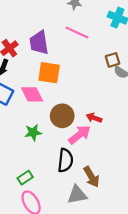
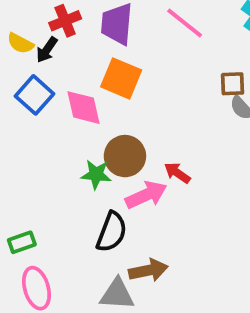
green star: (33, 132) -> (96, 174), moved
brown arrow: (91, 177) -> (148, 270), turned -85
green rectangle: (25, 178) -> (22, 242), moved

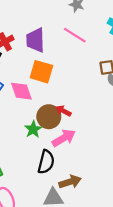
red arrow: (177, 173) -> (63, 111), moved
green star: (96, 174) -> (33, 129), turned -30

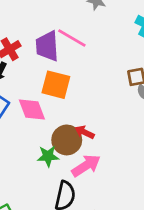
pink line: (75, 35) -> (72, 38), moved
green star: (33, 129) -> (48, 156), turned 30

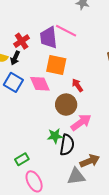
red arrow: (85, 132) -> (77, 85), moved, turned 32
green star: (48, 156) -> (55, 136), moved

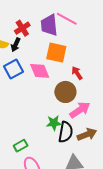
blue square: (13, 82) -> (13, 69), turned 30
brown arrow: (90, 161) -> (87, 134), moved

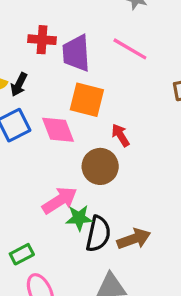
pink line: (67, 19) -> (130, 49), moved
red cross: (22, 28) -> (42, 40), moved, turned 35
pink arrow: (80, 110) -> (60, 200), moved

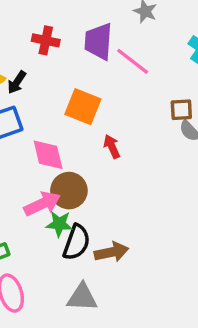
purple trapezoid: (76, 53) -> (98, 41), moved
pink diamond: (58, 130) -> (48, 155), moved
brown circle: (100, 166) -> (69, 191), moved

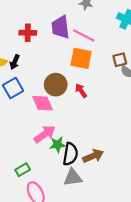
orange square: (83, 107) -> (81, 58), moved
brown circle: (69, 191) -> (56, 85), moved
gray triangle: (82, 297) -> (73, 177), moved

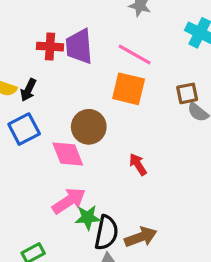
purple trapezoid: (60, 27) -> (79, 46), moved
red arrow: (81, 91) -> (138, 164), moved

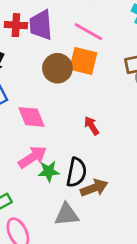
brown circle: (89, 127) -> (57, 68), moved
black semicircle: (106, 233) -> (76, 172), moved

